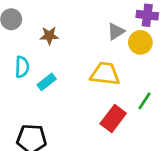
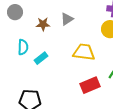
gray triangle: (116, 32) -> (67, 19), moved
red rectangle: (113, 119) -> (90, 85), turned 30

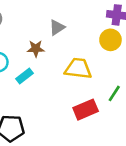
brown star: (43, 24) -> (36, 49), moved

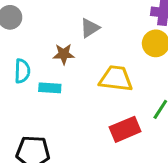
cyan rectangle: (25, 76) -> (50, 88), turned 42

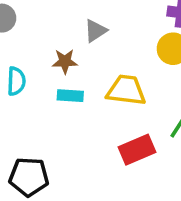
cyan rectangle: (50, 88) -> (70, 96), moved

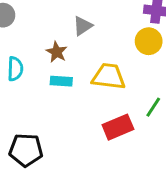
brown star: (65, 61) -> (57, 52), turned 30

